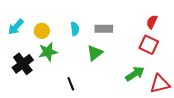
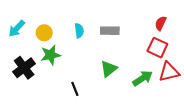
green triangle: (95, 53) -> (109, 69), moved
red triangle: (160, 84) -> (169, 72), moved

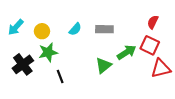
cyan semicircle: (79, 31) -> (75, 29), turned 48
green arrow: (143, 78) -> (127, 52), moved
black line: (75, 89) -> (60, 77), moved

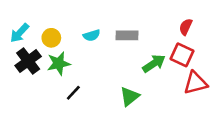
cyan semicircle: (75, 29) -> (92, 35), turned 32
black cross: (23, 64) -> (28, 61), moved
green triangle: (103, 65) -> (129, 96), moved
black line: (60, 77) -> (73, 93), turned 64

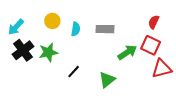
cyan semicircle: (92, 35) -> (76, 29), turned -64
yellow circle: (51, 38) -> (52, 21), moved
black line: (73, 93) -> (74, 72), moved

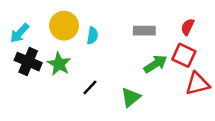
yellow circle: (52, 21) -> (64, 26), size x1.5
gray rectangle: (105, 29) -> (144, 31), moved
black cross: (23, 50) -> (28, 62), turned -30
green star: (48, 52) -> (59, 64), turned -30

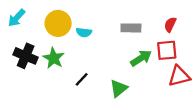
cyan arrow: (20, 33) -> (17, 18), moved
cyan semicircle: (92, 36) -> (84, 32), turned 88
red square: (184, 55) -> (167, 50), turned -30

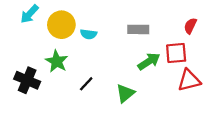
cyan arrow: (17, 18) -> (29, 14), moved
red semicircle: (170, 25) -> (190, 26), moved
black cross: (26, 56) -> (27, 80), moved

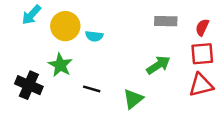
gray rectangle: (138, 29) -> (166, 21), moved
red square: (176, 53) -> (202, 54), moved
black line: (86, 84) -> (92, 89), turned 63

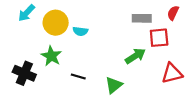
red semicircle: (202, 27) -> (173, 13), moved
red square: (202, 54) -> (159, 38), moved

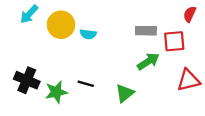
gray rectangle: (142, 18) -> (146, 31), moved
green star: (51, 56) -> (56, 92), moved, turned 30

